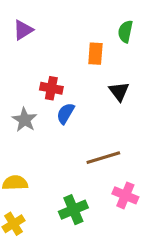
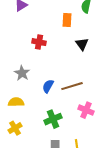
blue semicircle: (66, 113) -> (48, 86), moved
gray star: (25, 120) -> (22, 73), moved

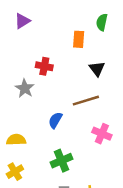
gray star: (22, 73) -> (25, 88), moved
brown line: (72, 86) -> (86, 101), moved
pink cross: (86, 110) -> (102, 134), moved

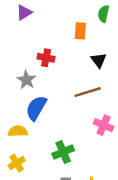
blue semicircle: (55, 120) -> (36, 108), moved, size x1.5

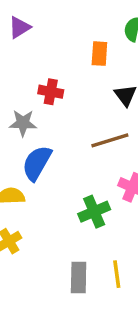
gray star: (26, 80) -> (23, 123), turned -30
green cross: (63, 152) -> (94, 212), moved

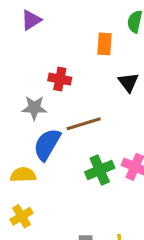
brown line: (110, 140) -> (84, 124), moved
green cross: (94, 212) -> (100, 170), moved

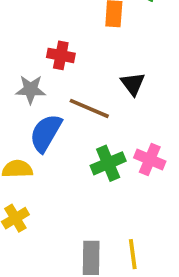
black triangle: (128, 82) -> (133, 84), moved
brown line: (84, 124) -> (89, 108), turned 40

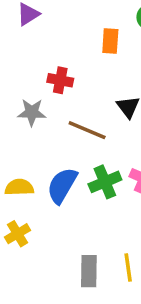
blue semicircle: (46, 133) -> (62, 185), moved

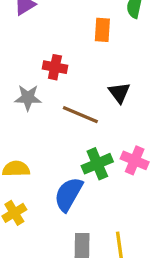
blue semicircle: (62, 185) -> (69, 194), moved

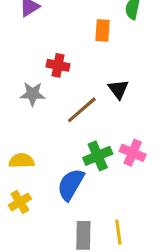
brown line: (80, 115) -> (82, 110), turned -64

